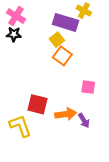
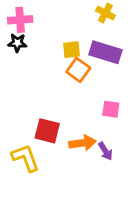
pink cross: (16, 16) -> (20, 20), turned -36
purple rectangle: (66, 22) -> (105, 52), moved
yellow square: (57, 40) -> (72, 50), turned 32

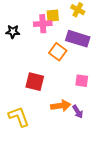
pink cross: (20, 20) -> (43, 24), moved
yellow square: (72, 50) -> (53, 16), moved
red square: (47, 131) -> (35, 82), moved

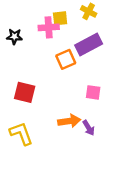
purple rectangle: (78, 39) -> (89, 45), turned -45
orange square: (58, 52) -> (66, 59), turned 30
red square: (35, 82) -> (25, 92), moved

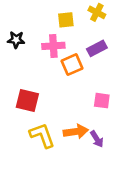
pink cross: (49, 27) -> (53, 46), moved
purple rectangle: (89, 45) -> (97, 48), size x0.7
yellow L-shape: (21, 134) -> (42, 135), moved

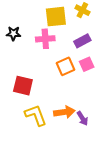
yellow square: (66, 20) -> (56, 17), size x1.5
orange square: (72, 65) -> (65, 66), moved
pink square: (102, 101) -> (87, 64), moved, turned -32

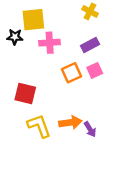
yellow square: (56, 17) -> (33, 20), moved

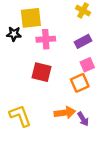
orange square: (72, 73) -> (80, 83), moved
red square: (25, 94) -> (41, 72), moved
yellow L-shape: (39, 126) -> (20, 116), moved

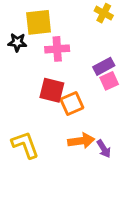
purple rectangle: (83, 41) -> (104, 66), moved
orange square: (80, 83) -> (72, 104), moved

